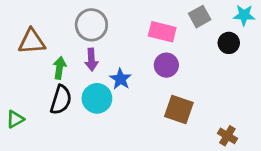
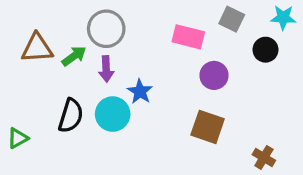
gray square: (200, 17) -> (232, 19), turned -35
purple circle: (166, 65) -> (214, 75), moved
green arrow: (60, 68) -> (74, 56), moved, turned 45

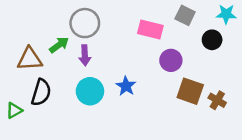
brown triangle: (37, 48) -> (30, 59), moved
blue star: (140, 92) -> (126, 86), moved
black semicircle: (71, 116) -> (41, 92), moved
brown square: (208, 127) -> (190, 91), moved
brown cross: (264, 158) -> (217, 100), moved

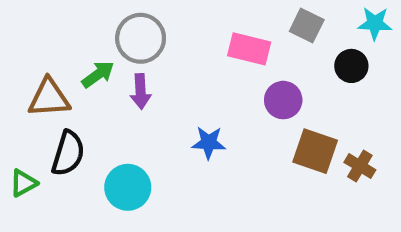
blue star: (126, 86) -> (209, 143), turned -30
cyan circle: (90, 91) -> (128, 187), moved

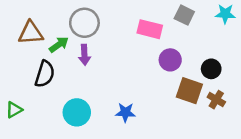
black circle: (351, 66) -> (211, 69), moved
brown triangle: (49, 98) -> (31, 33), moved
blue star: (209, 143) -> (125, 112), moved
black semicircle: (68, 153) -> (45, 74), moved

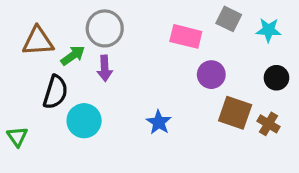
cyan star: (225, 14) -> (269, 30), moved
black circle: (211, 69) -> (276, 78), moved
green triangle: (14, 110) -> (17, 137), turned -36
cyan circle: (77, 112) -> (84, 121), moved
blue star: (125, 112) -> (159, 122), moved, turned 30

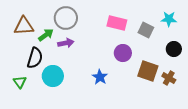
gray square: (229, 19) -> (146, 30), moved
purple arrow: (105, 68) -> (66, 43), turned -98
purple circle: (211, 75) -> (123, 53), moved
green triangle: (17, 137) -> (20, 82), moved

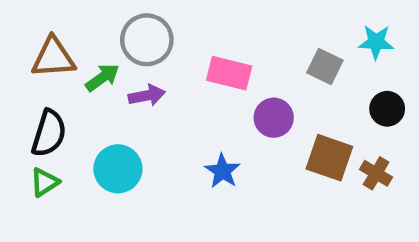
pink rectangle: (117, 23) -> (229, 73), moved
black semicircle: (35, 58) -> (49, 133), moved
green triangle: (20, 82) -> (44, 182), turned 32

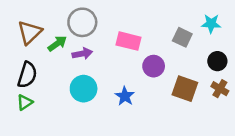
brown triangle: (53, 58) -> (30, 32), turned -40
cyan circle: (118, 169) -> (84, 89), moved
brown cross: (376, 173) -> (220, 89), moved

